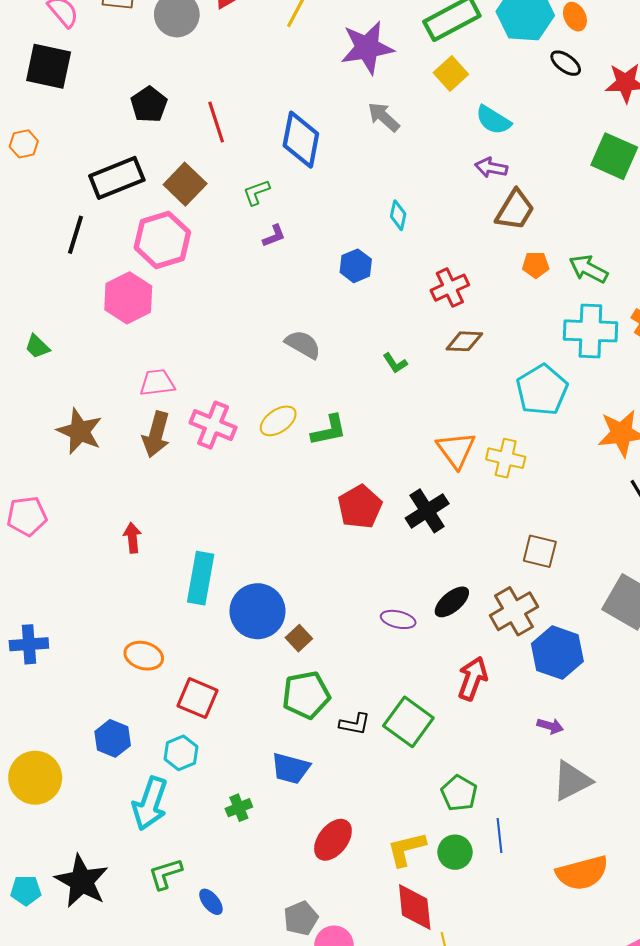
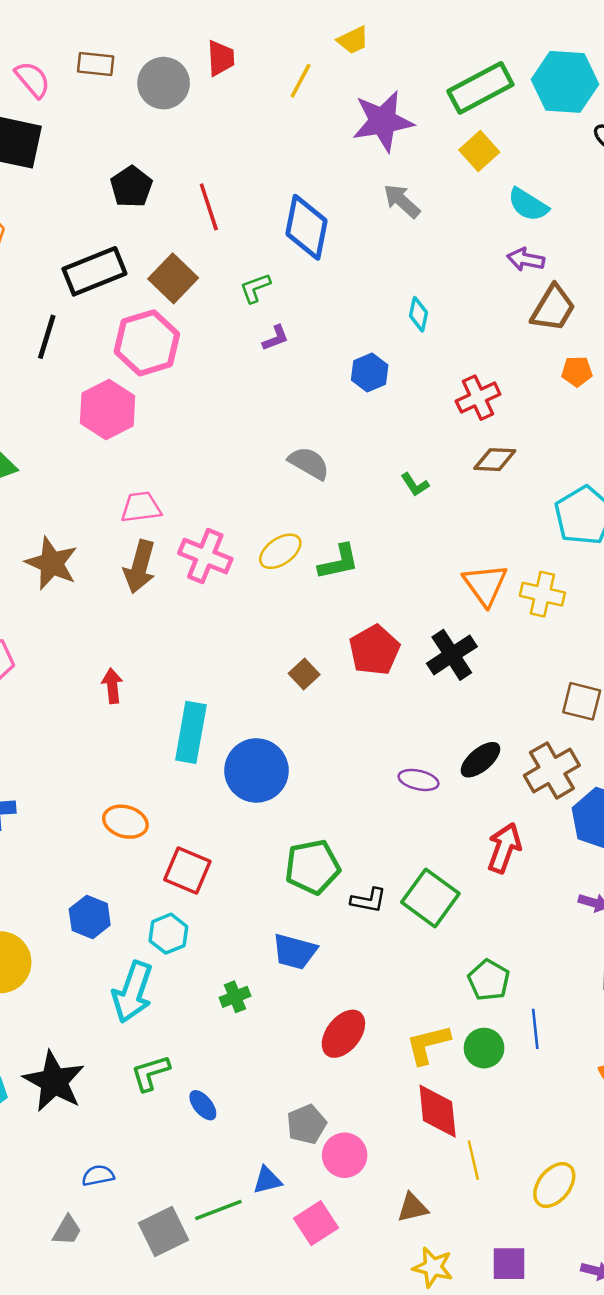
brown square: (299, 638) -> (304, 674), moved

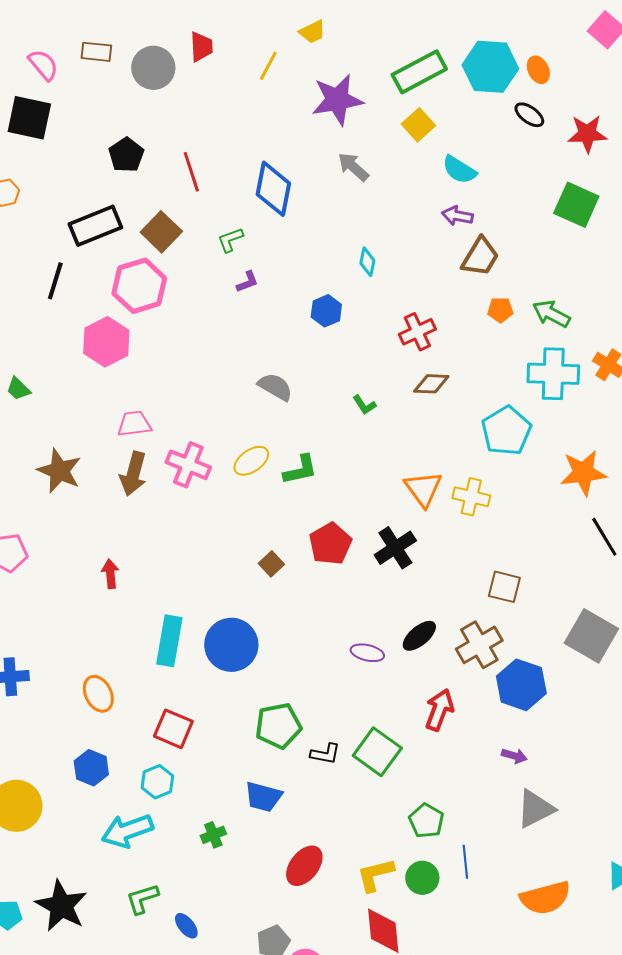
cyan rectangle: (191, 732) -> (169, 641), moved
orange ellipse: (125, 822) -> (98, 694), moved, turned 48
cyan arrow: (133, 992) -> (127, 831), turned 51

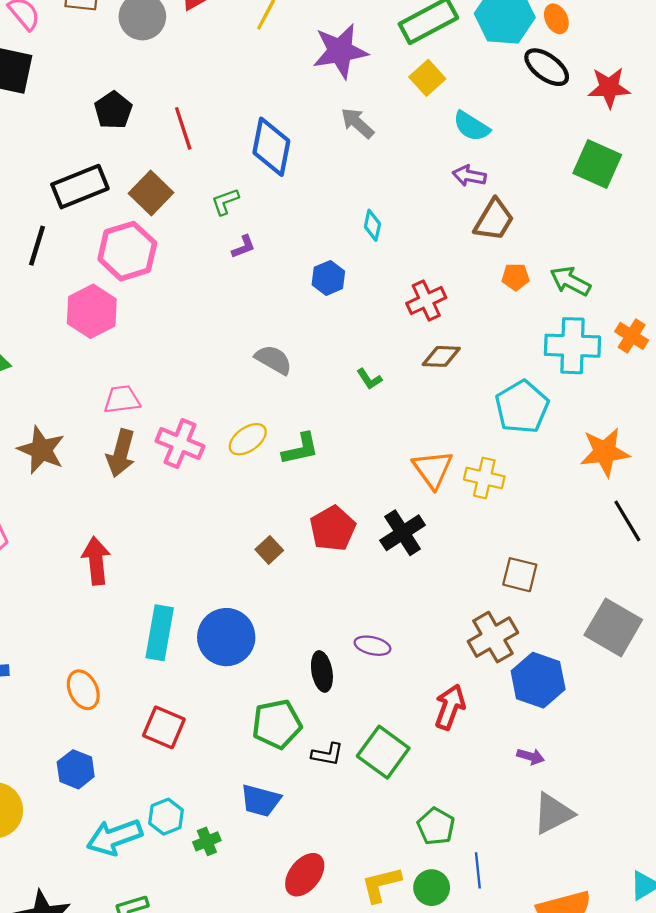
black ellipse: (529, 115) -> (547, 67), size x1.4
red arrow: (110, 574) -> (96, 561), size x1.5
black ellipse: (419, 636) -> (322, 671), moved, turned -60
cyan hexagon: (157, 782) -> (166, 817), moved

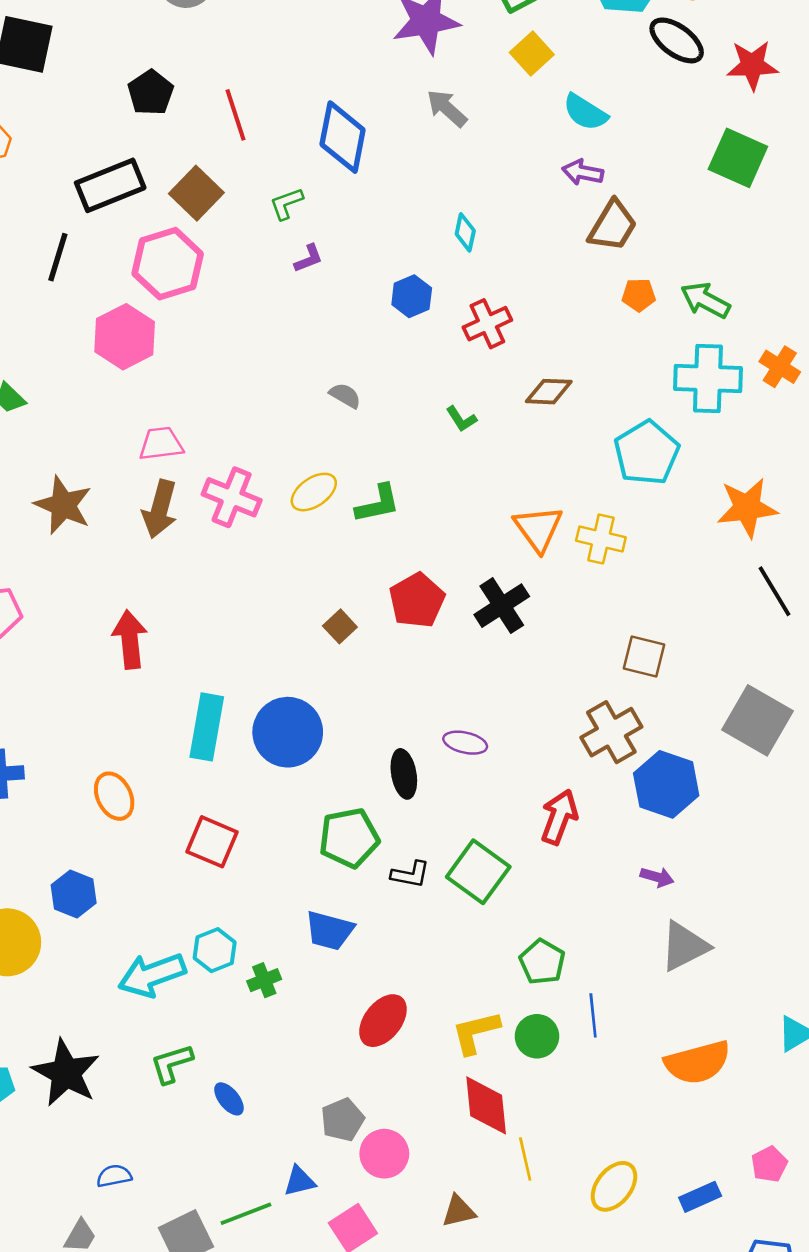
red cross: (426, 300) -> (487, 324), moved
gray semicircle: (274, 360) -> (345, 395), size x0.7
blue hexagon: (76, 769) -> (74, 894), moved

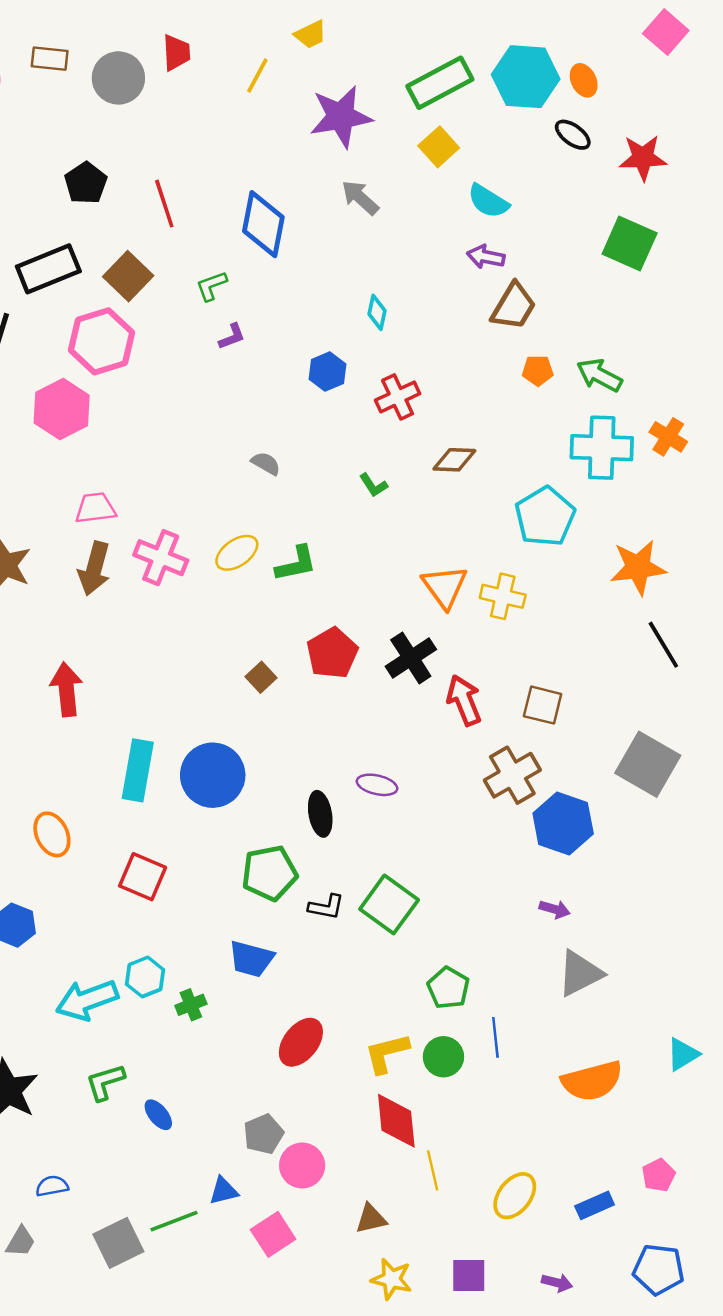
black ellipse: (677, 40) -> (573, 135), size x0.7
red arrow: (559, 817) -> (464, 700), moved, turned -42

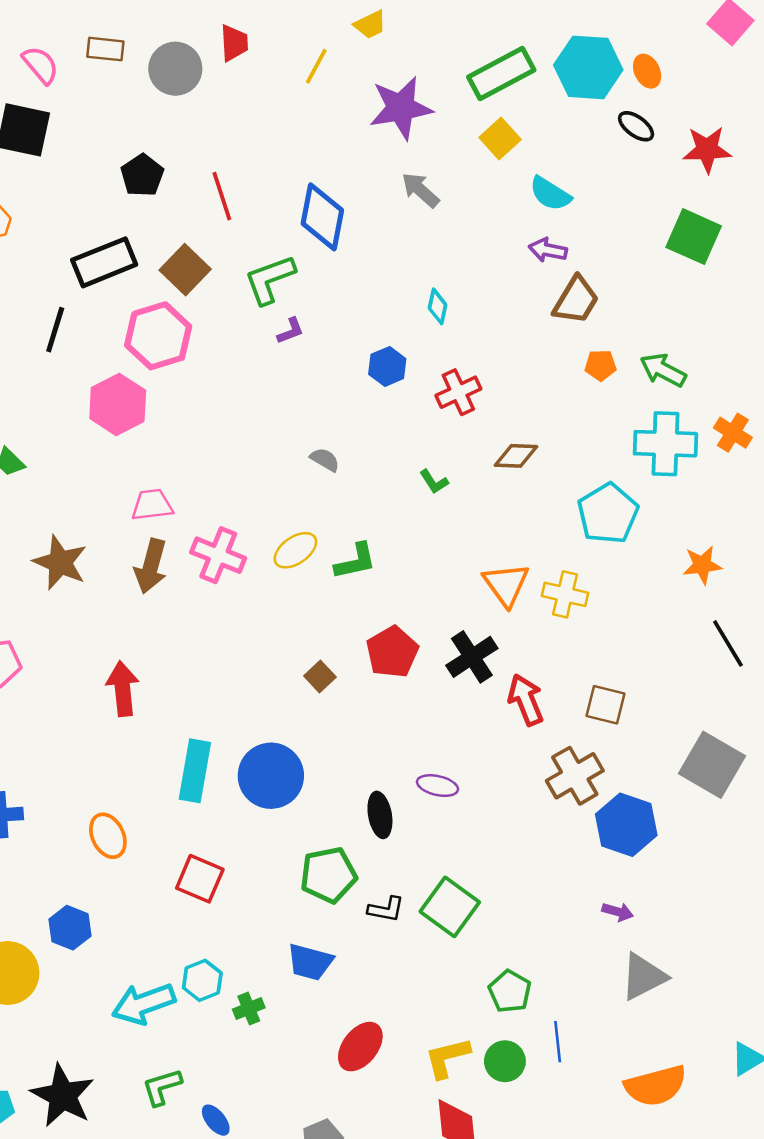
green L-shape: (211, 286) -> (270, 279), size x1.6
orange star: (638, 567) -> (702, 565), size x0.7

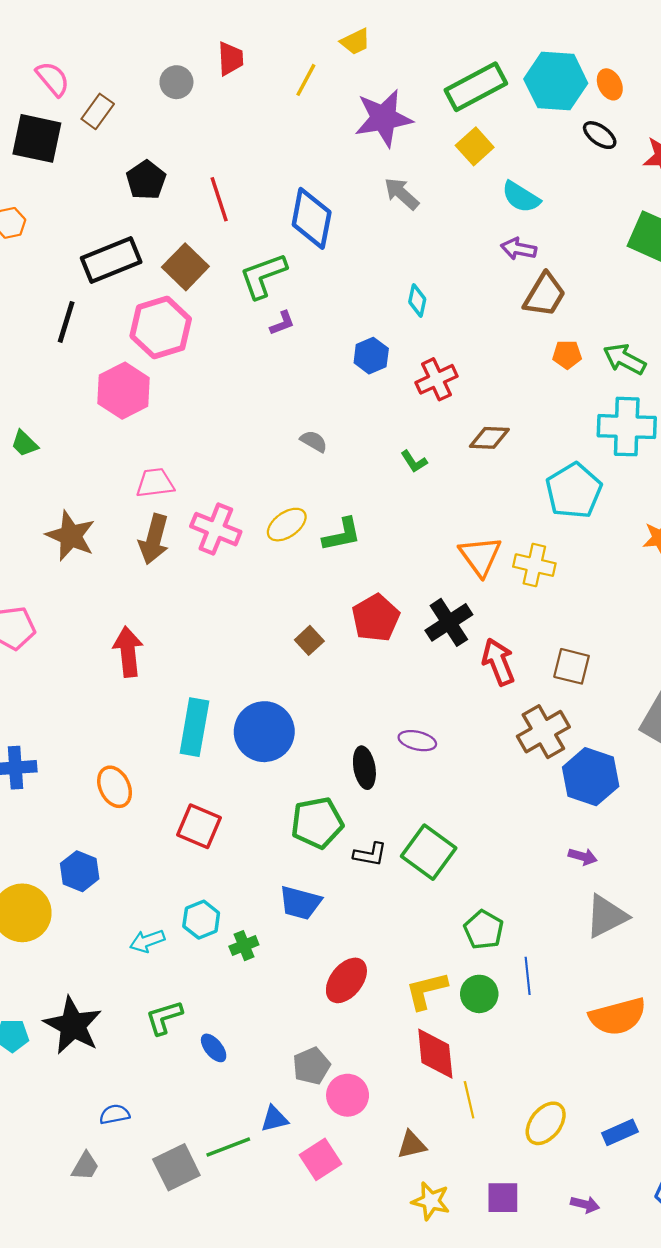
brown rectangle: (105, 49) -> (98, 111), moved, turned -60
gray circle: (175, 69) -> (176, 82), size x0.7
cyan arrow: (143, 1004) -> (147, 941), size x0.6

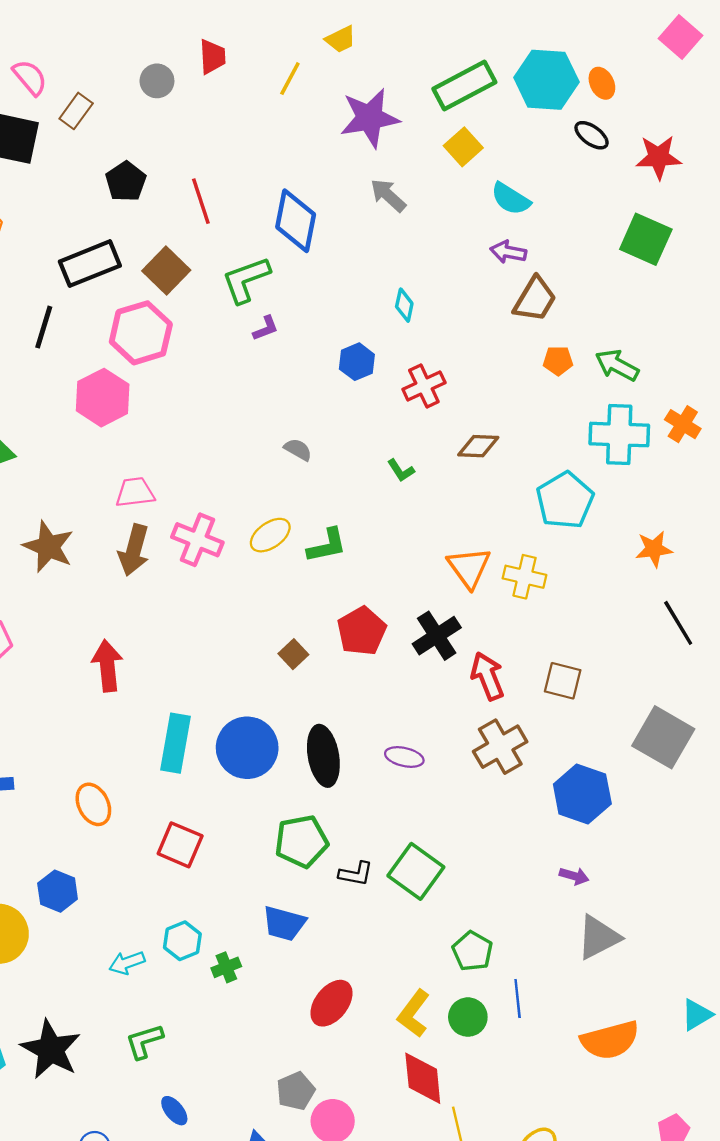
brown cross: (543, 732) -> (500, 747), moved
black ellipse: (364, 768) -> (323, 756), moved, size x1.4
yellow L-shape: (426, 991) -> (414, 1014), turned -39
blue ellipse: (214, 1048) -> (174, 1111), moved

